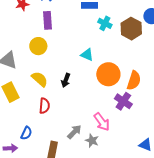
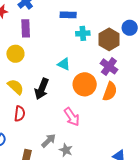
cyan cross: (105, 23) -> (83, 33), turned -32
black arrow: (66, 80) -> (42, 89), size x1.5
purple cross: (123, 101) -> (109, 66), moved
pink arrow: (102, 122) -> (72, 117), moved

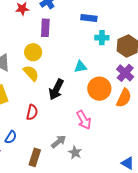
cyan triangle: (64, 64) -> (80, 67), turned -40
yellow semicircle: (16, 87) -> (31, 73), moved

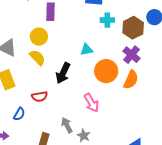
red semicircle: (32, 112) -> (40, 97), turned 70
blue semicircle: (11, 137) -> (19, 114), moved
gray arrow: (59, 142) -> (67, 125), turned -77

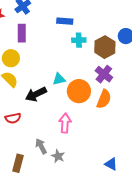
cyan triangle: (87, 50) -> (59, 79), moved
black arrow: (63, 73) -> (36, 94), turned 40
pink arrow: (91, 103) -> (65, 123), turned -144

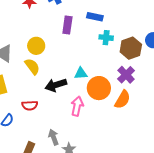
purple rectangle: (22, 33) -> (67, 25), moved
pink arrow: (65, 123) -> (77, 106), moved

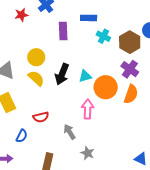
cyan cross: (106, 38) -> (103, 36), turned 32
black arrow: (56, 85) -> (62, 74), moved, turned -40
gray arrow: (54, 137) -> (70, 132), moved

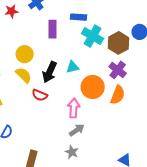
cyan cross: (103, 36) -> (93, 36), size x1.5
cyan triangle: (85, 76) -> (73, 67), moved
red semicircle: (41, 117) -> (40, 95), moved, turned 35
gray arrow: (70, 132) -> (77, 130), moved, turned 84

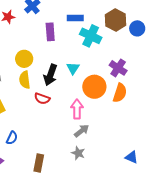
brown hexagon: (119, 43) -> (116, 20), moved
cyan triangle: (73, 67) -> (73, 68), turned -40
yellow semicircle: (24, 75) -> (25, 80), turned -138

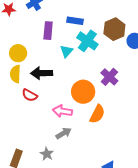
cyan triangle: (73, 68) -> (66, 51), moved
black arrow: (50, 75) -> (41, 73), turned 60
orange semicircle: (120, 93) -> (97, 114), moved
pink arrow: (77, 109) -> (62, 111), turned -90
gray star: (78, 153) -> (47, 154), moved

